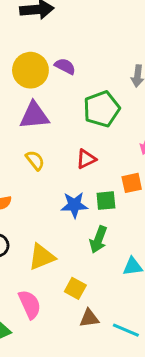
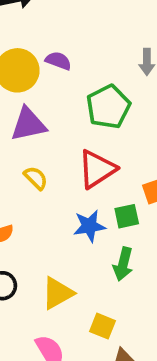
red triangle: (86, 159) -> (97, 169), size x1.6

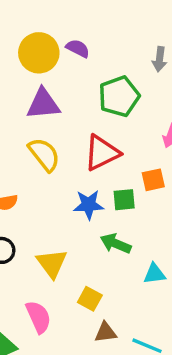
yellow semicircle: (36, 178) -> (44, 154), size x1.5
green arrow: (123, 264) -> (116, 244), turned 92
yellow triangle: (58, 293) -> (52, 263), turned -44

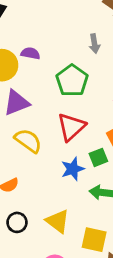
yellow square: (90, 299) -> (94, 240), size x1.4

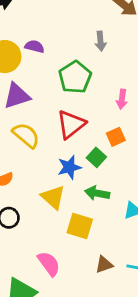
green square: (98, 157) -> (96, 157), turned -30
yellow triangle: (58, 221) -> (53, 197), moved
yellow square: (94, 240) -> (80, 226), moved

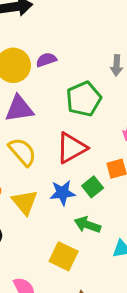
purple semicircle: (35, 46) -> (46, 60), turned -42
yellow triangle: (53, 197) -> (25, 202), moved

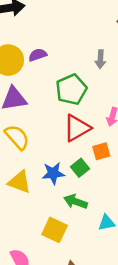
red triangle: (71, 148) -> (77, 128), moved
yellow triangle: (25, 202) -> (20, 182), turned -30

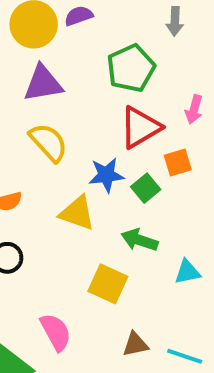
blue star: (53, 173) -> (106, 175), moved
yellow triangle: (20, 182) -> (77, 213), moved

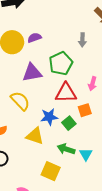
purple triangle: (43, 83) -> (32, 73), moved
red triangle: (140, 127) -> (66, 93), turned 30
cyan triangle: (187, 272) -> (86, 154), moved, turned -48

